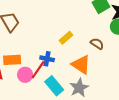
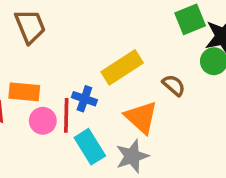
yellow rectangle: (66, 38) -> (122, 67), size x1.6
red line: (38, 70) -> (66, 115), turned -42

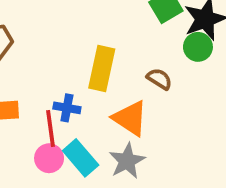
yellow rectangle: (122, 67) -> (102, 68), turned -36
pink circle: (43, 121) -> (49, 158), moved

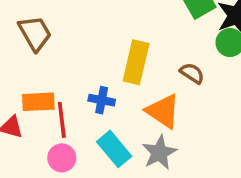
red line: (51, 128) -> (62, 120), moved
pink circle: (49, 158) -> (62, 158), moved

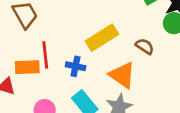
yellow rectangle: (136, 62) -> (102, 38), turned 44
red line: (62, 120) -> (45, 55), moved

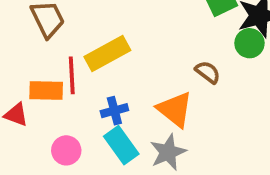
yellow rectangle: (102, 38) -> (107, 54), moved
blue cross: (76, 66) -> (114, 111), moved, turned -30

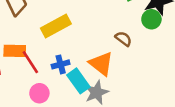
red line: (72, 75) -> (30, 62), moved, turned -30
cyan rectangle: (121, 145) -> (78, 81), moved
pink circle: (66, 150) -> (39, 93), moved

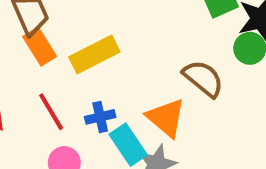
brown semicircle: (123, 39) -> (203, 78), size x1.5
orange rectangle: (15, 51) -> (40, 47), moved, turned 55

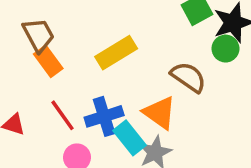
yellow rectangle: (94, 54) -> (116, 53), moved
blue cross: (100, 117) -> (104, 116), size x1.5

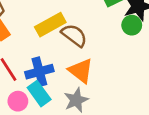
brown semicircle: (188, 77) -> (74, 35), moved
cyan rectangle: (130, 138) -> (39, 94), moved

